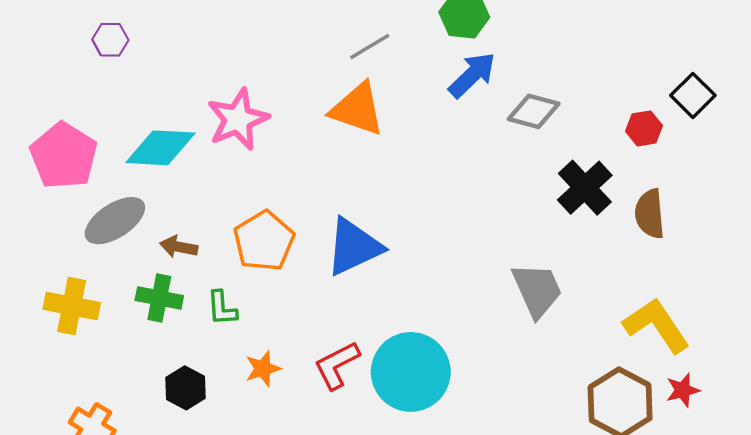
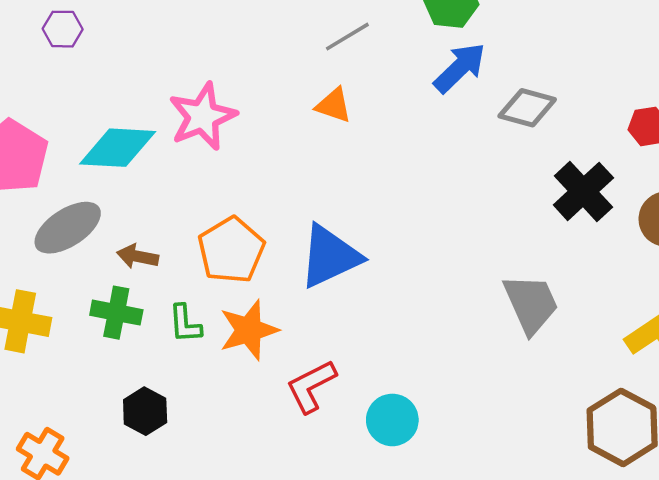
orange triangle: (357, 109) -> (334, 105), size x0.6
orange star: (263, 369) -> (249, 330), moved, size x1.5
cyan circle: (411, 372) -> (392, 420), moved, size x0.6

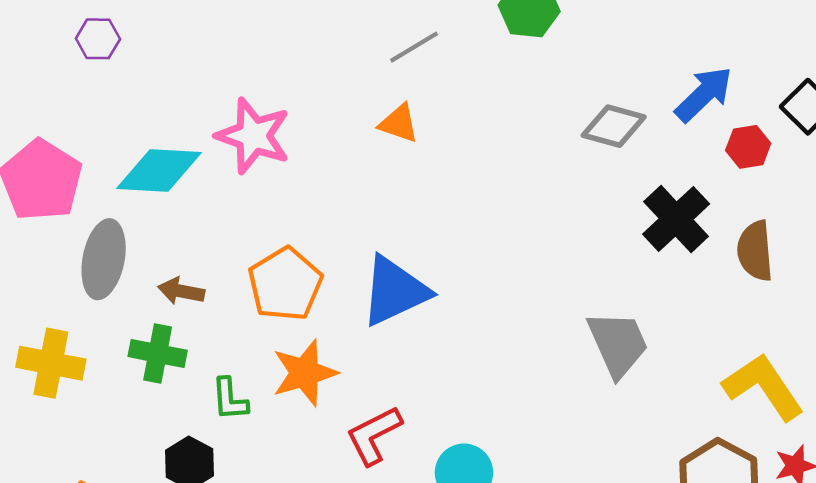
blue arrow: (460, 68) -> (704, 94), moved
pink star: (203, 116) -> (253, 136), turned -30
gray ellipse: (68, 228) -> (104, 259), turned -46
green L-shape: (185, 324) -> (230, 399), moved

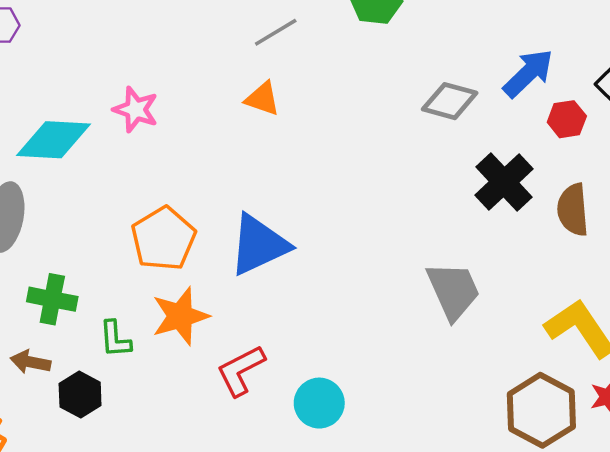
pink star: (253, 136) -> (136, 110), size x0.7
brown arrow: (181, 291) -> (31, 362), moved

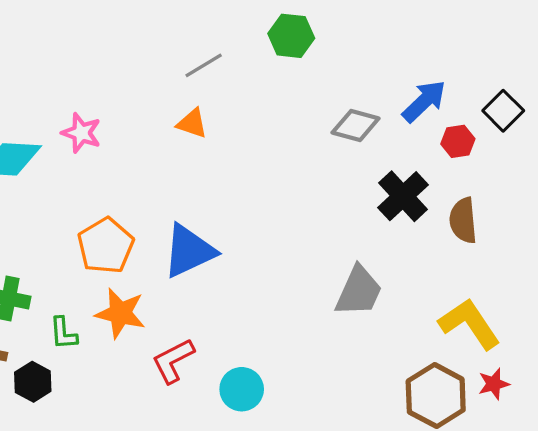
gray trapezoid: (453, 291) -> (359, 291), turned 48
orange star: (180, 316) -> (120, 313), turned 30

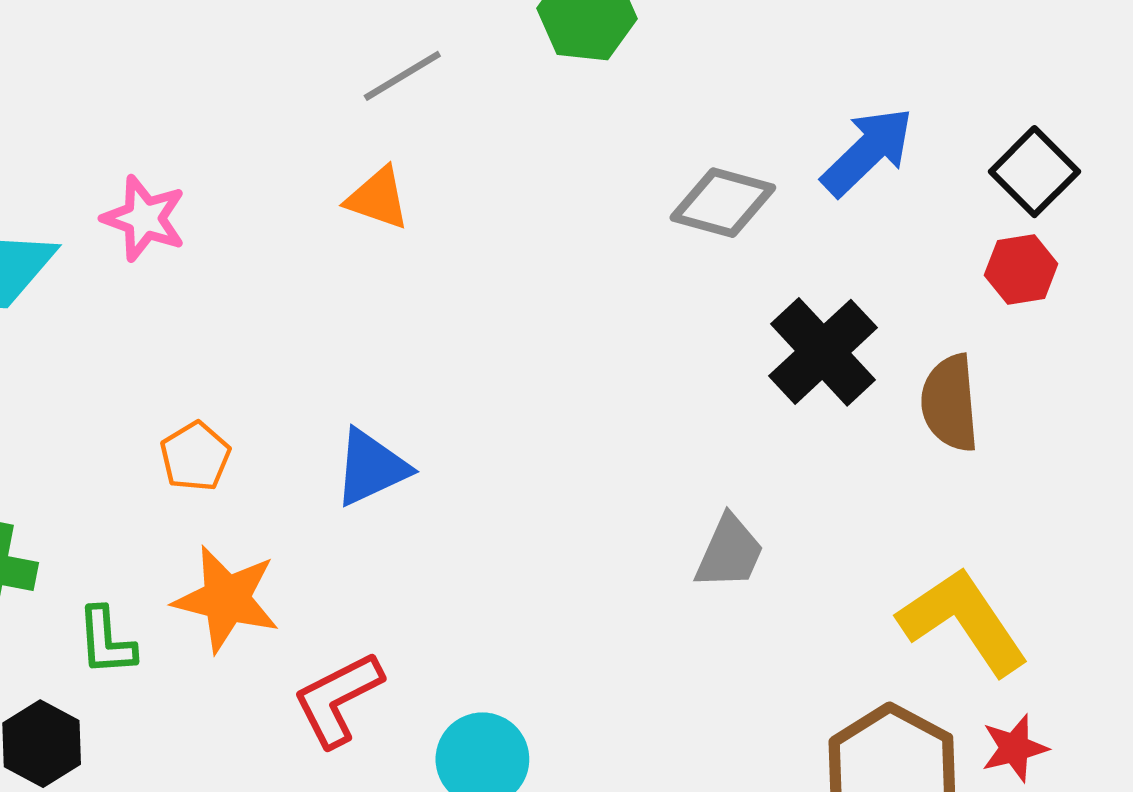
red hexagon: (458, 141) -> (1021, 269), moved
orange pentagon: (106, 246) -> (195, 456), size x0.6
blue triangle: (189, 251) -> (371, 468), size x0.7
gray trapezoid: (359, 291) -> (730, 552), size x0.7

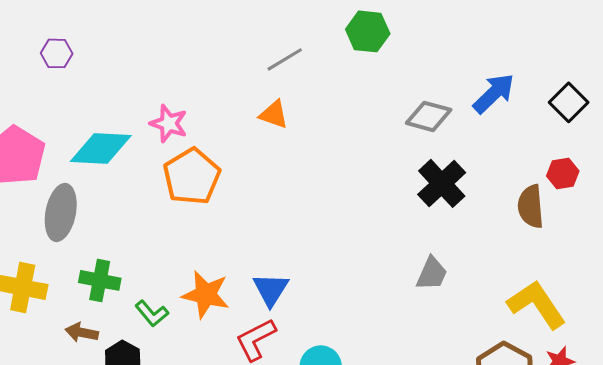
red hexagon: (1021, 269) -> (563, 173), moved
black cross: (823, 352) -> (442, 183), moved
orange pentagon: (195, 456) -> (192, 176), moved, size x1.8
blue triangle: (371, 468) -> (271, 289), moved, turned -33
green L-shape: (106, 641) -> (152, 313), turned -36

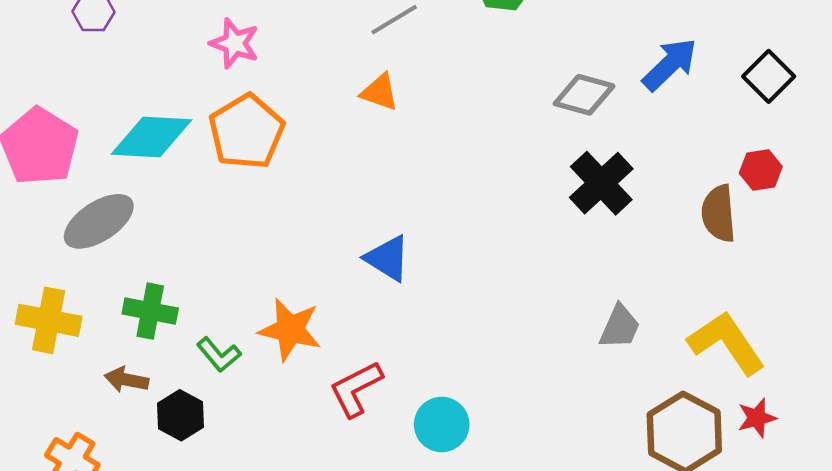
pink star: (169, 123) -> (235, 43), moved
orange pentagon: (192, 176) -> (246, 132), moved
gray ellipse: (61, 212) -> (99, 221), turned 46
gray trapezoid: (432, 273) -> (620, 327), moved
blue triangle: (271, 289) -> (388, 258), moved, turned -30

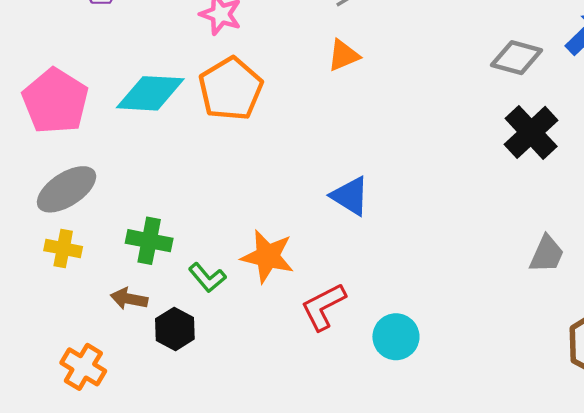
orange triangle: (380, 92) -> (343, 55), turned -42
gray ellipse: (99, 221) -> (67, 189), moved
yellow cross: (49, 320) -> (63, 249), size x0.7

